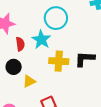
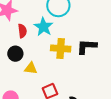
yellow triangle: (29, 81) -> (31, 68), turned 32

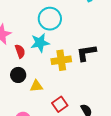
cyan star: (43, 27) -> (40, 43), turned -30

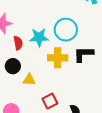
cyan circle: (50, 19) -> (66, 30), moved

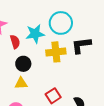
black circle: (13, 66) -> (23, 64), moved
yellow triangle: (29, 80) -> (21, 83), moved

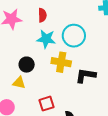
red semicircle: (15, 42) -> (42, 15), moved
black L-shape: (81, 45) -> (86, 76), moved

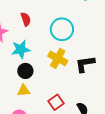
cyan star: (46, 39) -> (21, 49), moved
yellow cross: (61, 62) -> (58, 58), turned 36

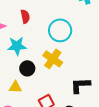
black L-shape: (85, 64) -> (80, 85), moved
black circle: (25, 71) -> (27, 68), moved

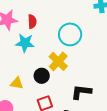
red semicircle: (25, 16) -> (32, 22), moved
black circle: (27, 68) -> (42, 76), moved

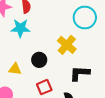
cyan circle: (70, 34) -> (85, 18), moved
yellow cross: (58, 61) -> (67, 45), moved

